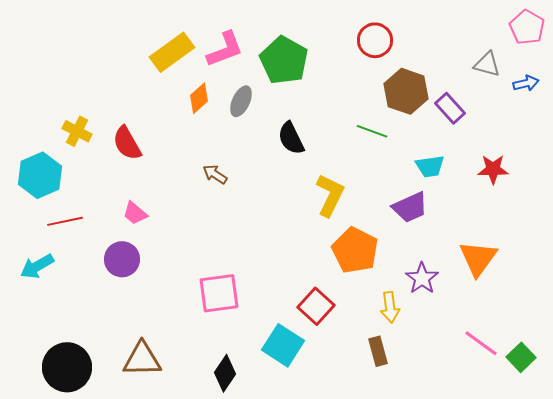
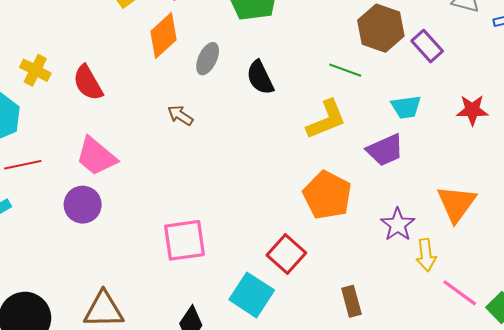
orange diamond: (199, 98) -> (163, 36), size x1.4
gray ellipse: (241, 101) -> (208, 59), moved
yellow L-shape: (330, 195) -> (326, 120), moved, turned 42
pink trapezoid: (135, 213) -> (96, 156), size x1.6
yellow arrow: (390, 307) -> (426, 255), moved

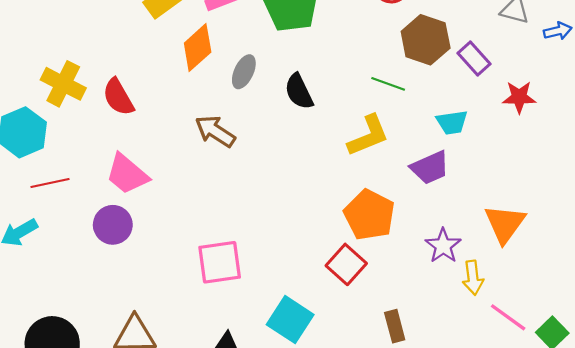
yellow cross: (35, 70) -> (63, 84), size x1.4
red star: (472, 110) -> (519, 97), moved
brown arrow: (180, 115) -> (215, 131), size x1.5
red square: (286, 254) -> (346, 264), moved

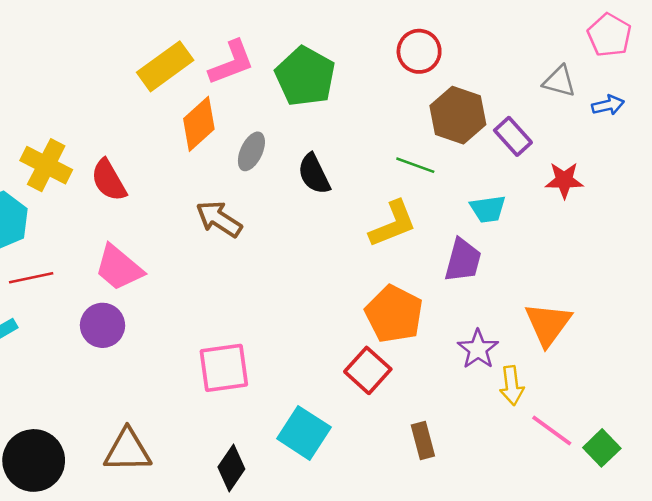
purple trapezoid: (430, 168) -> (463, 260), turned -51

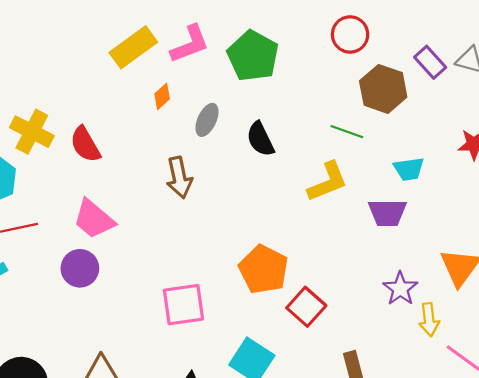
orange diamond: (199, 124) -> (162, 96), size x0.6
purple rectangle: (513, 136) -> (430, 62), moved
brown arrow: (219, 219) -> (179, 178), turned -135
purple trapezoid: (463, 260) -> (387, 213), turned 75
orange pentagon: (394, 314) -> (264, 269), moved

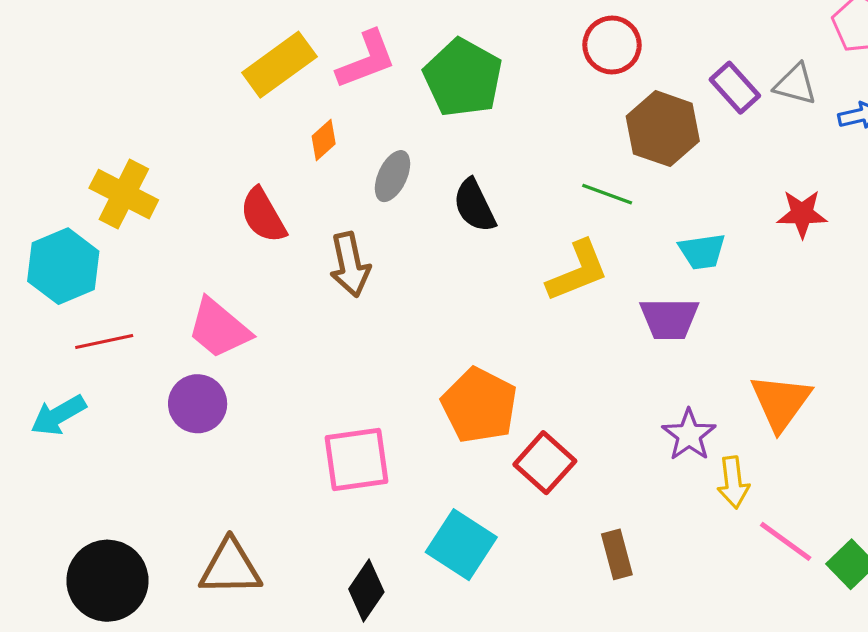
red semicircle: (85, 144) -> (263, 215), moved

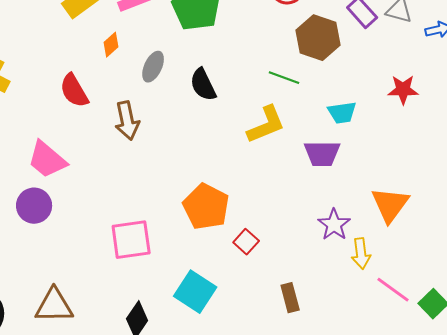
red square: (545, 463) -> (246, 242), size x0.7

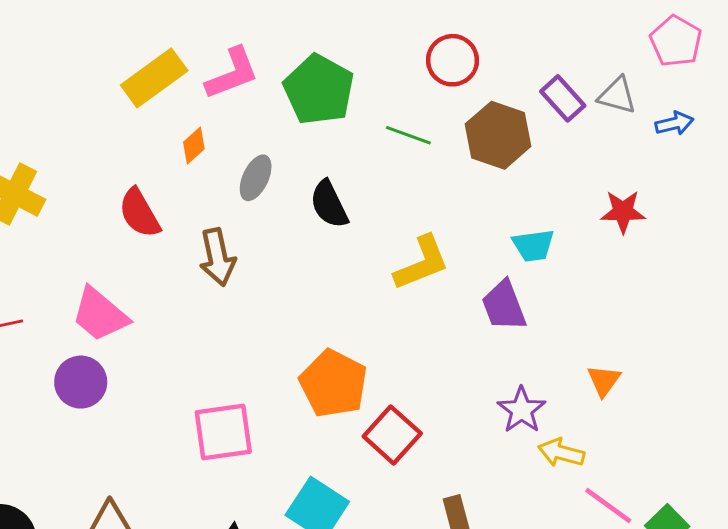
green line: (284, 78) -> (408, 135), moved
purple trapezoid: (322, 154) -> (504, 306), turned 69
orange triangle: (390, 205) -> (604, 381), size x0.6
red square: (246, 242) -> (392, 435), size x1.5
yellow arrow: (361, 254) -> (561, 453), turned 112

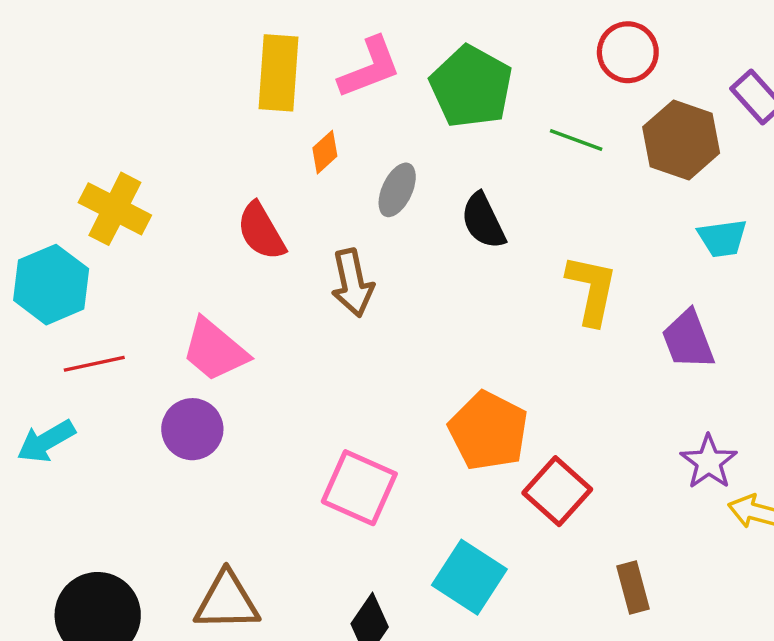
yellow rectangle: (154, 78) -> (278, 73), turned -50
cyan trapezoid: (533, 245) -> (722, 238), moved
yellow L-shape: (422, 263) -> (592, 290), turned -56
pink square: (223, 432) -> (359, 488), turned 32

